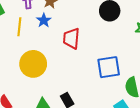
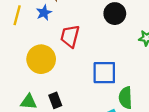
yellow circle: (33, 64) -> (41, 59), moved

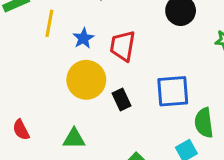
blue star: (44, 13) -> (83, 38), moved
black rectangle: (55, 100) -> (122, 99), moved

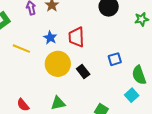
yellow line: (49, 23) -> (21, 49), moved, turned -66
blue square: (173, 91) -> (115, 59), size x0.6

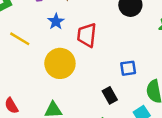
blue star: (50, 38) -> (56, 21), moved
black rectangle: (83, 72) -> (110, 95), moved

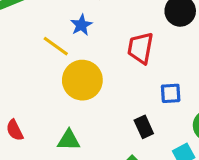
red trapezoid: (87, 35) -> (140, 48), moved
yellow line: (20, 39) -> (56, 46), moved

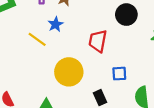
yellow circle: (82, 80) -> (69, 72), moved

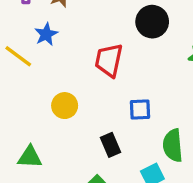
yellow circle: (69, 72) -> (65, 106), size x0.6

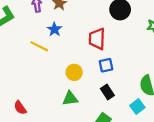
blue square: (140, 110) -> (106, 65), moved
green triangle: (30, 157) -> (70, 98), moved

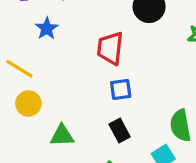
yellow line: (39, 46) -> (19, 69), moved
yellow circle: (74, 72) -> (28, 103), moved

